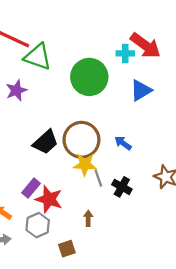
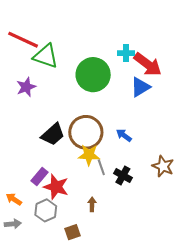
red arrow: (145, 46) -> (148, 64), moved

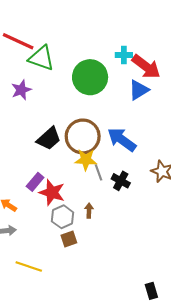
blue arrow: (124, 135) -> (122, 140), size x1.8
gray hexagon: (46, 210) -> (63, 217), moved

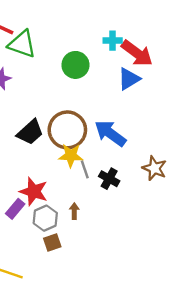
green circle: (90, 77) -> (75, 65), size x0.7
purple rectangle: (35, 182) -> (15, 209), moved

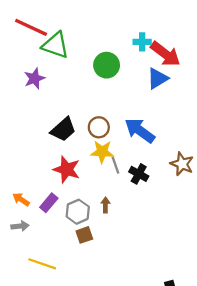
brown circle: (67, 130) -> (99, 127), size x0.6
red star: (34, 191) -> (67, 169), moved

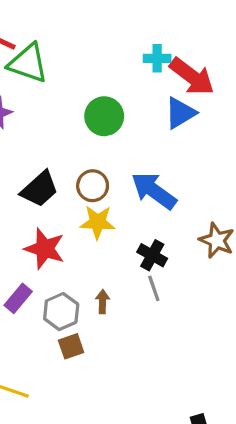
green circle: (107, 65) -> (104, 116), moved
gray line: (115, 165) -> (154, 288), moved

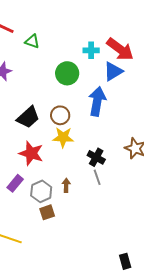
cyan cross: (157, 58) -> (91, 50), moved
green triangle: (28, 63) -> (32, 41), moved, size x0.6
blue arrow: (154, 191) -> (97, 101), moved, turned 64

